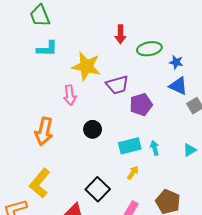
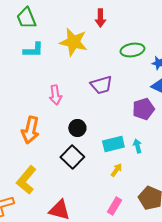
red arrow: (120, 34) -> (100, 18), moved
yellow star: (86, 66) -> (73, 42), moved
purple pentagon: (141, 105) -> (143, 109), moved
black square: (98, 189) -> (72, 157), moved

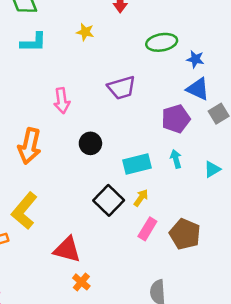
yellow star: (73, 42) -> (85, 32), size x0.5
cyan arrow: (137, 146) -> (176, 159), moved
black square: (72, 157) -> (109, 200), moved
pink rectangle: (114, 206) -> (147, 229), moved

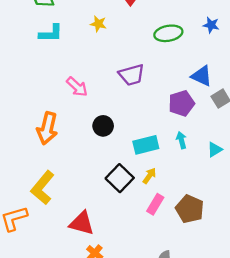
blue star: (195, 59) -> (211, 25), moved
pink arrow: (62, 101) -> (77, 87), turned -40

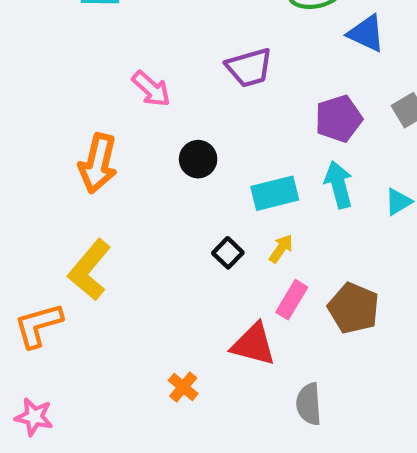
blue triangle: (202, 76) -> (366, 33), moved
cyan arrow: (181, 140) -> (339, 185), size x1.5
black square: (120, 178) -> (228, 253), size x0.6
red triangle: (82, 223) -> (253, 344), moved

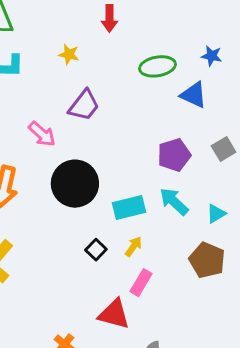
purple trapezoid: (249, 68) -> (84, 105), moved, turned -36
black circle: (198, 159) -> (75, 184), size x1.8
cyan arrow: (339, 185) -> (174, 202), turned -32
brown pentagon: (354, 308) -> (207, 260), moved

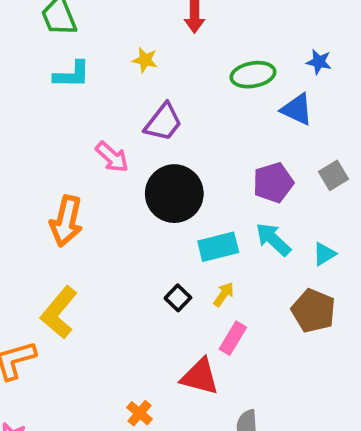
black circle: (75, 184) -> (174, 194), moved

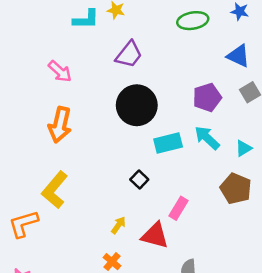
cyan L-shape: (72, 75) -> (86, 19), moved
blue triangle: (297, 109) -> (238, 56), moved
pink arrow: (112, 157) -> (60, 71), moved
yellow arrow: (224, 294) -> (119, 225), moved

